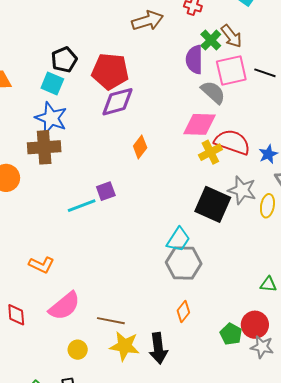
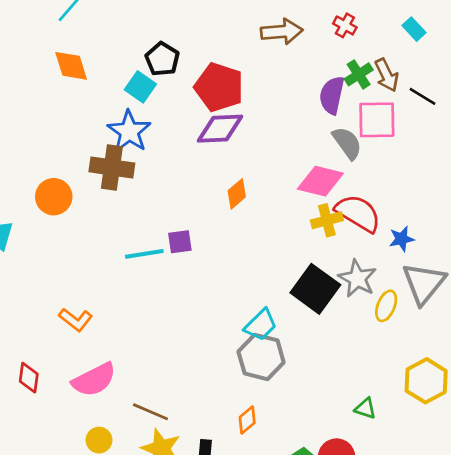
black pentagon: (64, 60) -> (162, 59), turned -30
black line: (265, 73) -> (422, 96), moved

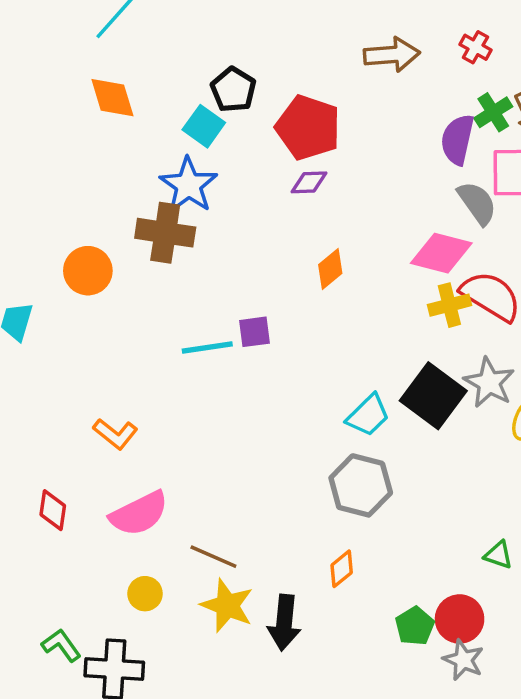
purple diamond: (220, 129) -> (309, 182), size x0.6
cyan trapezoid: (261, 325) -> (368, 415), moved

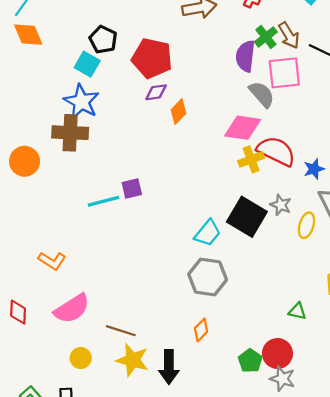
orange diamond: (112, 98) -> (28, 35), moved
orange diamond: (330, 269) -> (178, 112), moved
gray star: (489, 383) -> (281, 205), size x0.7

